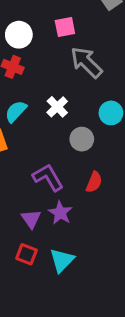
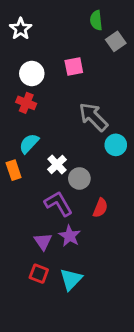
gray arrow: (86, 62) -> (93, 117), moved
white cross: (57, 107) -> (57, 164), moved
gray circle: (82, 139) -> (79, 178), moved

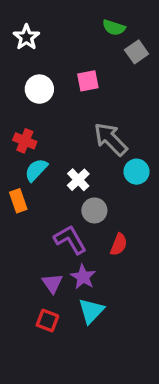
green semicircle: (96, 20) -> (114, 28), turned -66
red cross: (26, 103) -> (25, 141), moved
white cross: (57, 164) -> (78, 180), moved
cyan triangle: (71, 279) -> (91, 311), moved

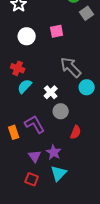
orange rectangle: (18, 201) -> (14, 132), moved
purple L-shape: (70, 240) -> (35, 124), moved

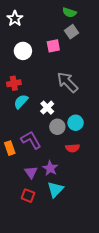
gray square: (87, 13) -> (71, 32), moved
red cross: (18, 68) -> (14, 83), turned -32
cyan circle: (87, 87) -> (76, 123), moved
red semicircle: (76, 132) -> (72, 148), turned 64

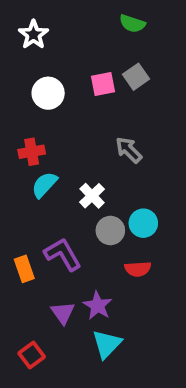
gray square: (71, 32) -> (136, 77), moved
gray arrow: (67, 82) -> (129, 150), size x0.7
red square: (28, 196) -> (32, 355), moved, turned 32

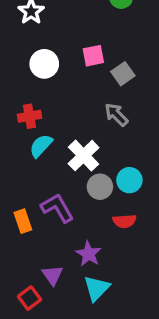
gray square: (136, 77) -> (123, 74), moved
white cross: (92, 196) -> (84, 156), size x1.4
purple triangle: (63, 313) -> (52, 275), moved

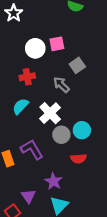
white circle: (44, 64) -> (35, 48), moved
gray square: (123, 74) -> (77, 65), moved
gray arrow: (116, 115) -> (61, 85), moved
red cross: (29, 116) -> (27, 77), moved

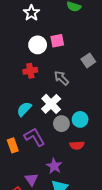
white star: (14, 13) -> (31, 13), moved
gray square: (77, 65) -> (88, 60), moved
cyan semicircle: (20, 106) -> (24, 109), moved

